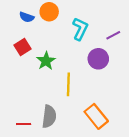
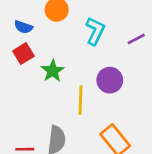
blue semicircle: (27, 17) -> (23, 27), moved
purple circle: (98, 59) -> (110, 80), moved

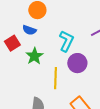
blue semicircle: (23, 27) -> (29, 30), moved
cyan L-shape: (95, 31) -> (66, 41), moved

